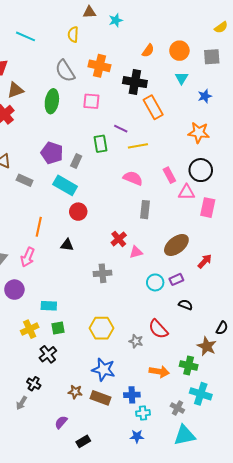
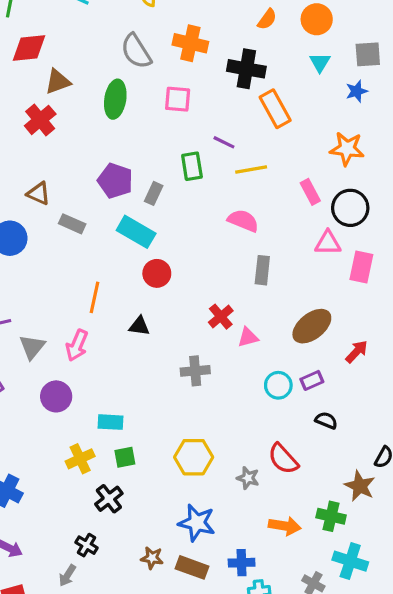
gray square: (212, 57) -> (368, 54), moved
pink rectangle: (169, 175) -> (310, 192), moved

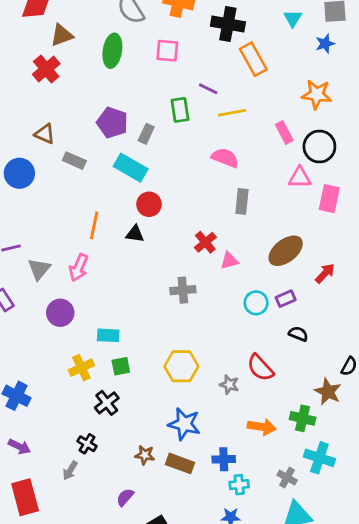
black triangle: (139, 326) -> (135, 234), moved

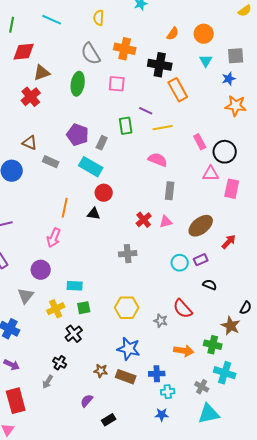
orange star: (317, 94) -> (236, 106), moved
pink triangle: (229, 261) -> (166, 222), moved
gray triangle: (39, 269) -> (26, 296), moved

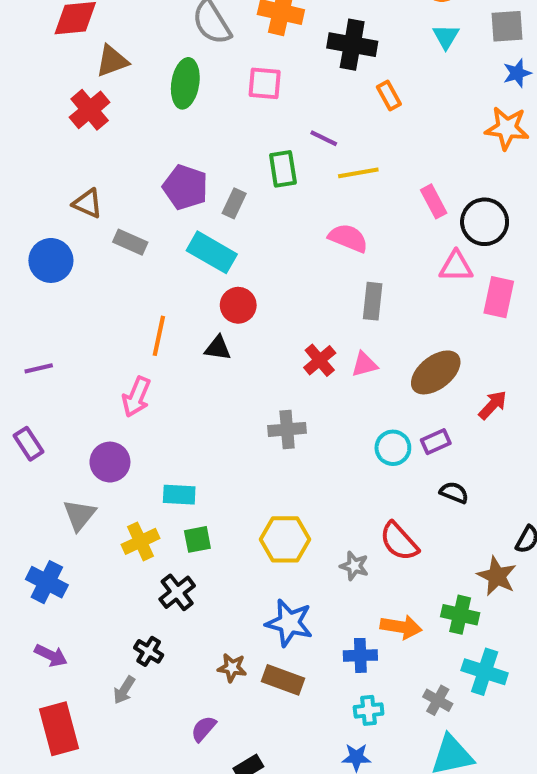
blue star: (229, 79) -> (517, 73), moved
orange rectangle: (178, 90) -> (389, 96), size x0.6
blue cross: (157, 374) -> (360, 655), moved

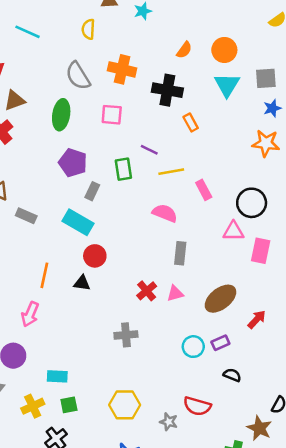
cyan triangle: (446, 37) -> (227, 85), size x1.5
purple pentagon: (185, 187) -> (73, 163), moved
pink rectangle: (434, 201) -> (204, 190), moved
red semicircle: (399, 541) -> (197, 406), turned -32

